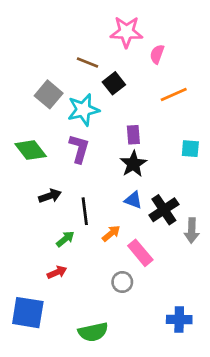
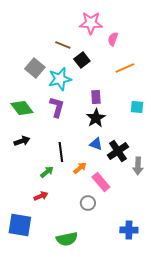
black arrow: (50, 196) -> (22, 141), moved

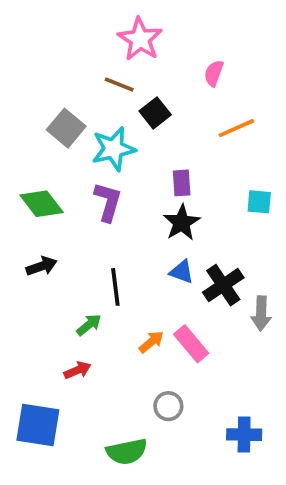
pink star: (91, 23) -> (140, 39), moved, turned 30
orange arrow: (80, 168) -> (151, 342), moved
gray circle: (88, 203) -> (168, 406), moved

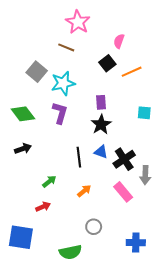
black square: (155, 113) -> (107, 63), moved
black line: (115, 287) -> (79, 157), moved
pink rectangle: (191, 344) -> (123, 192), moved

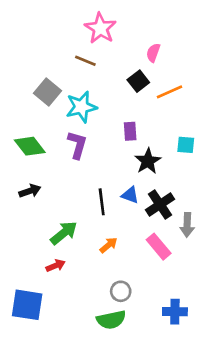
black star: (101, 124) -> (148, 161), moved
green arrow: (49, 181) -> (64, 233), size x1.5
green semicircle: (70, 252) -> (111, 320), moved

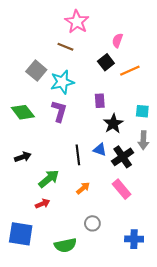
black arrow: (30, 191) -> (23, 157), moved
gray arrow: (187, 225) -> (143, 140), moved
green semicircle: (111, 320) -> (65, 245), moved

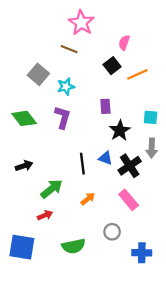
cyan star: (62, 82) -> (66, 87), size x0.7
gray circle: (92, 223) -> (112, 232), moved
green semicircle: (65, 245) -> (74, 246), moved

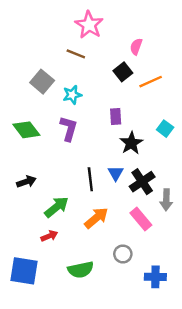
cyan square: (151, 117) -> (165, 129), turned 32
gray arrow: (152, 148) -> (166, 200), moved
blue triangle: (105, 158) -> (116, 173), turned 40
orange arrow: (88, 199) -> (96, 218), size x1.5

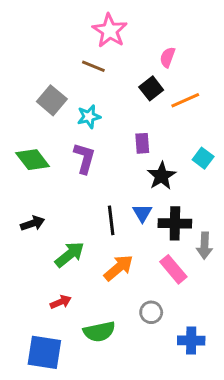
black cross: (142, 182) -> (175, 223), turned 35
red arrow: (49, 236) -> (61, 302), moved
blue square: (24, 271) -> (44, 352), moved

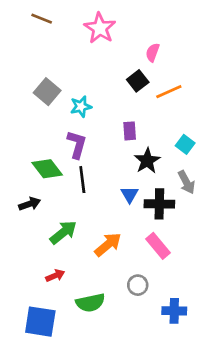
brown line: (93, 66) -> (42, 19), moved
green diamond: (33, 160) -> (47, 169), moved
black line: (111, 220) -> (82, 180), moved
gray arrow: (205, 246) -> (186, 182), moved, turned -30

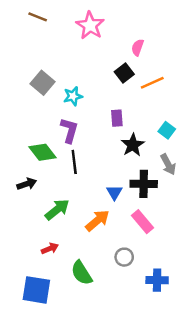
blue triangle: (130, 194) -> (114, 192), moved
green semicircle: (90, 303) -> (82, 273), turned 70

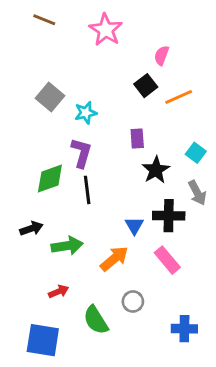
green diamond: (43, 152) -> (50, 178), turned -72
black arrow: (27, 184) -> (31, 229), moved
green arrow: (57, 210) -> (67, 246), turned 30
gray circle: (124, 257) -> (133, 301), moved

